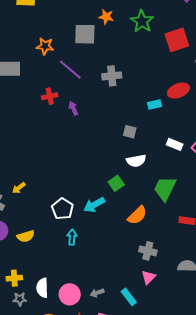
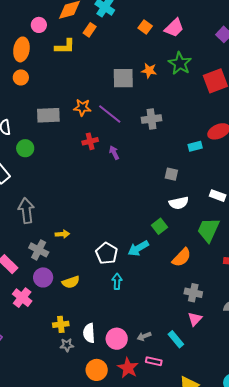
orange star: (106, 17) -> (149, 71), moved
orange star: (45, 46) -> (82, 107), moved
white rectangle: (175, 144) -> (218, 196), moved
yellow arrow: (19, 188) -> (62, 234), turned -144

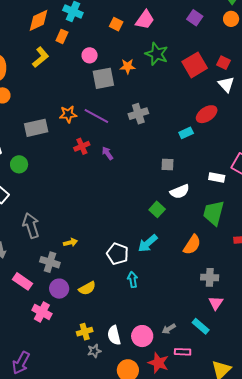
pink circle: (39, 25) -> (90, 55), moved
yellow L-shape: (65, 47) -> (41, 57), turned -30
green square: (159, 226) -> (157, 209), moved

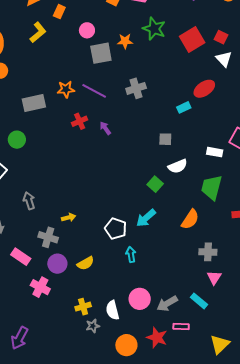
gray arrow: (31, 226) -> (29, 201), size x0.7
gray arrow: (169, 329) -> (167, 304), size x1.5
pink circle: (142, 336) -> (140, 299), moved

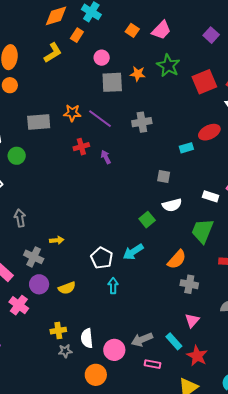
gray cross: (208, 252) -> (189, 284), moved
pink circle: (140, 299) -> (114, 350), moved
red star: (157, 338) -> (197, 356), moved

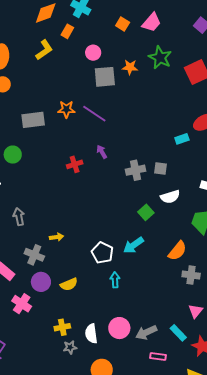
gray cross: (142, 122) -> (136, 170), moved
red cross: (81, 147) -> (75, 164), moved
pink circle: (114, 350) -> (119, 328), moved

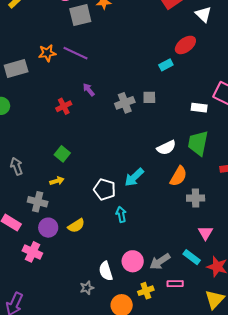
white semicircle: (170, 197) -> (166, 148), moved
green square: (146, 212) -> (62, 154), moved
yellow cross: (62, 327) -> (146, 291), moved

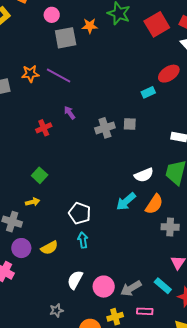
cyan arrow: (134, 177) -> (126, 201), moved
cyan arrow: (121, 214) -> (83, 240), moved
white semicircle: (106, 271) -> (75, 280), moved, turned 42

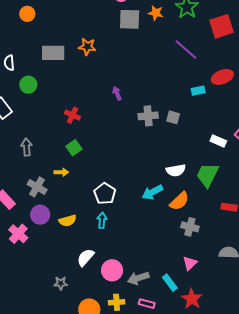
purple line: (59, 75) -> (186, 50), moved
red cross: (44, 128) -> (72, 115), moved, turned 35

